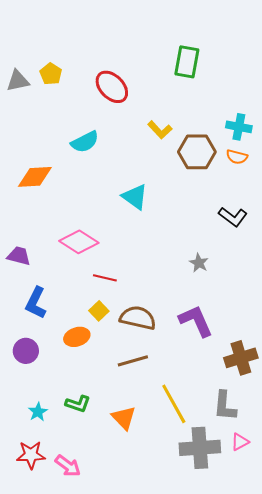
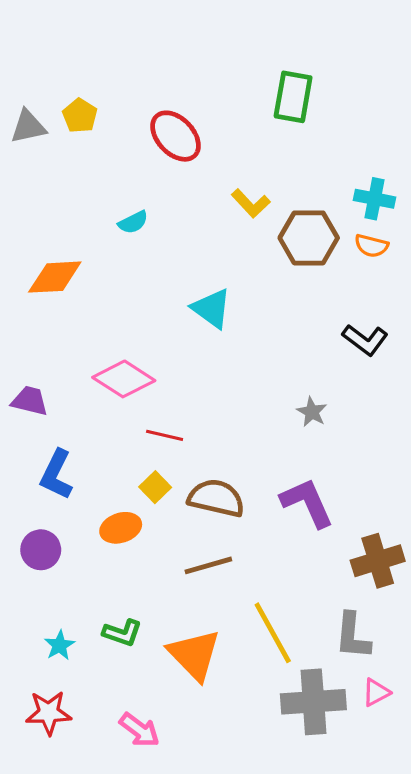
cyan semicircle: (85, 142) -> (133, 222), size x0.7
orange triangle: (124, 418) -> (194, 655), size x1.4
pink arrow: (68, 466) -> (139, 730), moved

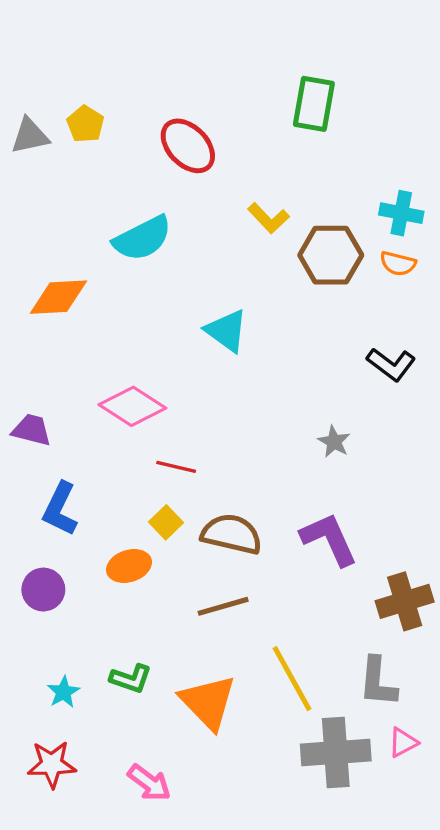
cyan semicircle: (133, 222) -> (142, 238), size x1.8

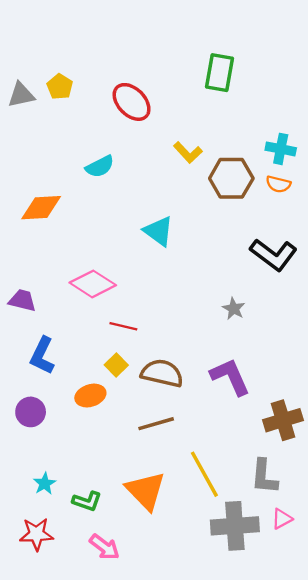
cyan semicircle: (142, 238) -> (100, 167), size x0.7
black L-shape: (391, 364) -> (274, 255), size x1.4
green L-shape: (131, 679) -> (87, 501), moved

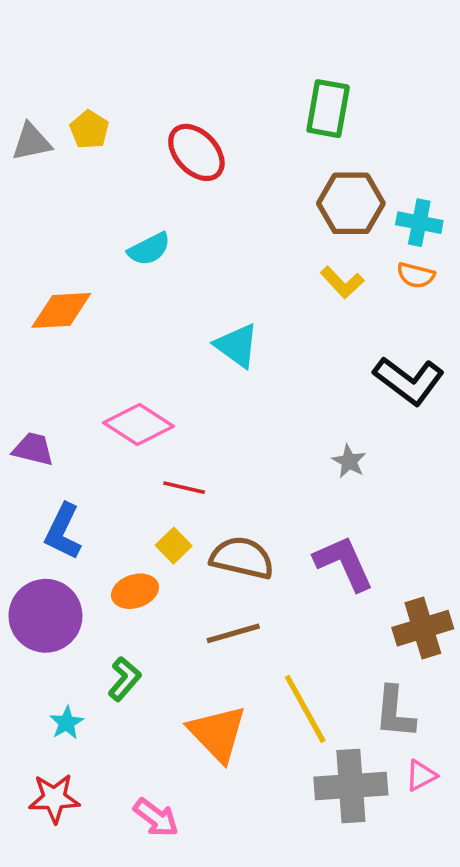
yellow L-shape: (188, 152) -> (342, 282), moved
brown hexagon: (231, 178) -> (351, 203), moved
purple circle: (31, 412) -> (45, 616), size x1.6
green L-shape: (87, 501) -> (124, 679), moved, turned -68

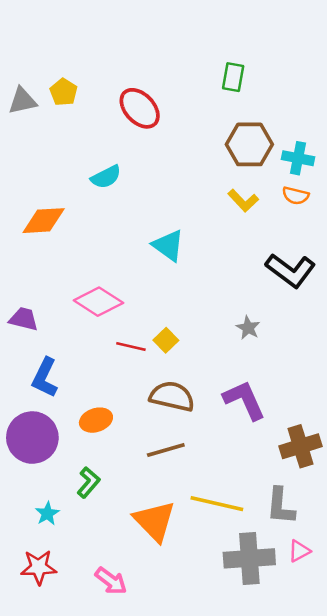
green rectangle: (328, 109) -> (233, 77), size x0.7
yellow square: (174, 546) -> (166, 340), moved
yellow line: (305, 709) -> (217, 504), turned -48

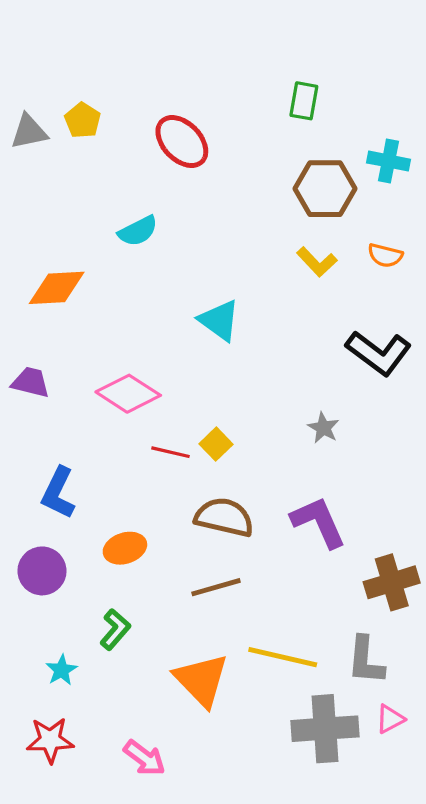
cyan cross: (298, 158) -> (388, 161), moved
purple trapezoid: (24, 319) -> (31, 382), moved
purple circle: (32, 438) -> (42, 571), size x0.7

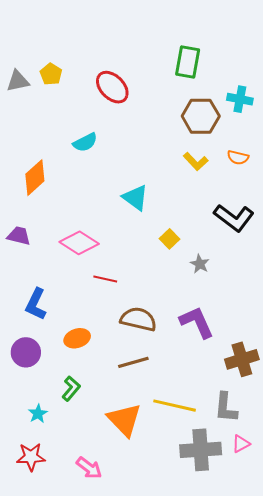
green rectangle: (304, 101) -> (188, 62), size x1.4
orange diamond: (57, 288) -> (35, 178), turned -39
yellow square: (216, 444) -> (170, 239), moved

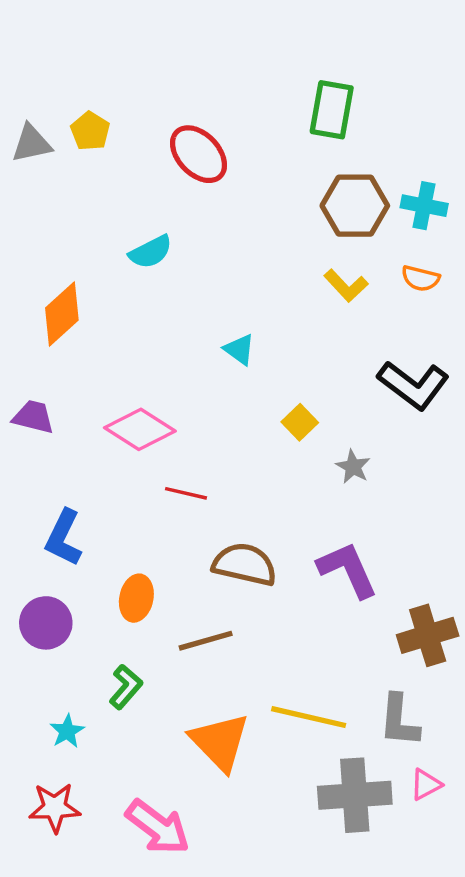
cyan cross: (240, 99) -> (424, 206), moved
cyan triangle: (135, 198) -> (239, 349), size x0.7
orange ellipse: (77, 338) -> (136, 598), turned -60
brown line: (133, 362) -> (206, 641), moved
pink arrow: (89, 468) -> (158, 827), size x1.4

